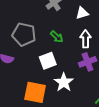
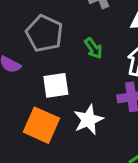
white square: (48, 61) -> (56, 85), moved

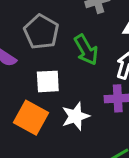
green arrow: (93, 48) -> (86, 50), size x1.5

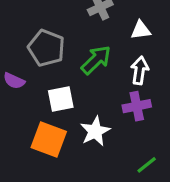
green arrow: (86, 50) -> (96, 60), turned -96

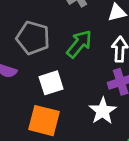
white star: (95, 131) -> (103, 111), moved

